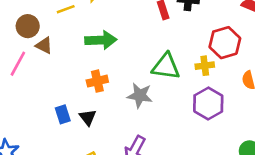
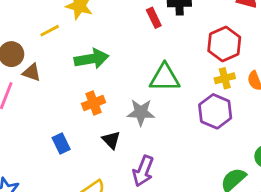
yellow cross: (205, 66) -> (225, 78), moved
black triangle: (88, 117) -> (111, 140), moved

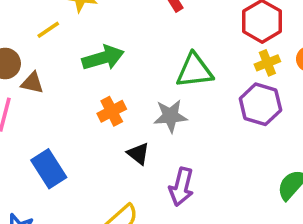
blue rectangle: (61, 144) -> (49, 169), moved, size x1.5

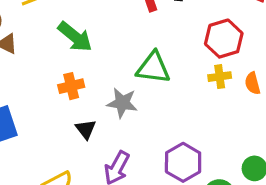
green arrow: (103, 58) -> (75, 37), turned 42
purple hexagon: (260, 104) -> (183, 162), moved

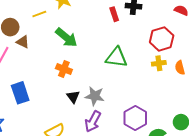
orange cross: (71, 86) -> (64, 69), turned 35
gray star: (122, 103) -> (95, 96), moved

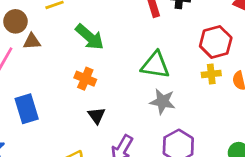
brown triangle: (23, 42) -> (32, 41), turned -32
gray star: (95, 96) -> (163, 101), moved

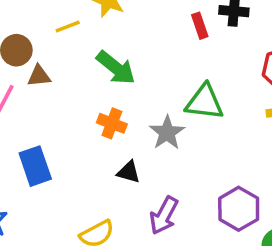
gray star: (163, 101) -> (167, 133), moved, turned 30
black triangle: (97, 116) -> (129, 172), turned -36

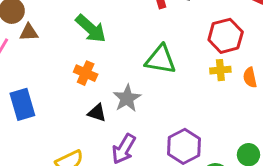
gray star: (167, 133) -> (127, 98), moved

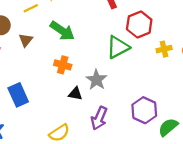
brown triangle: (29, 32) -> (26, 40), moved, turned -40
red hexagon: (226, 36) -> (139, 24), moved
green triangle: (161, 60) -> (118, 47), turned -30

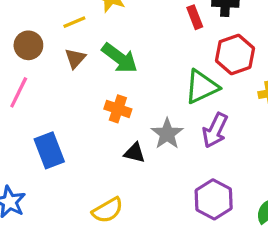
brown triangle: (26, 40) -> (75, 58), moved
purple hexagon: (144, 110) -> (214, 199), moved
purple arrow: (99, 118) -> (215, 130), moved

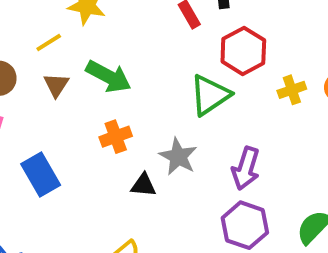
orange cross: (118, 109) -> (116, 137), turned -30
purple arrow: (215, 130) -> (246, 168), moved
blue rectangle: (49, 150) -> (41, 174), moved

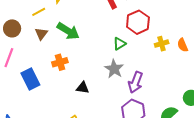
green triangle: (210, 95) -> (119, 44), size x0.6
orange cross: (116, 137) -> (60, 62), moved
gray star: (178, 157) -> (114, 69), moved

